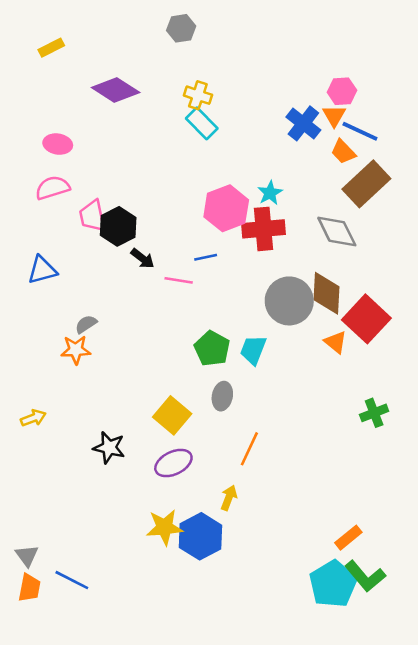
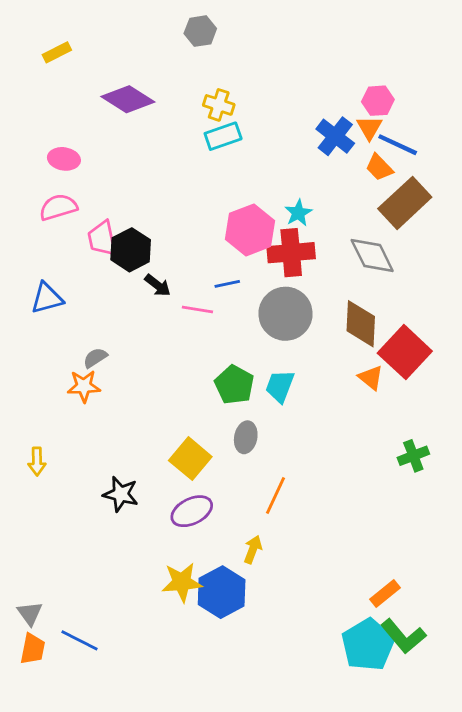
cyan rectangle: (202, 123) -> (223, 136), turned -64
gray circle: (289, 301) -> (286, 314), moved
yellow arrow: (33, 418) -> (37, 461), turned 110

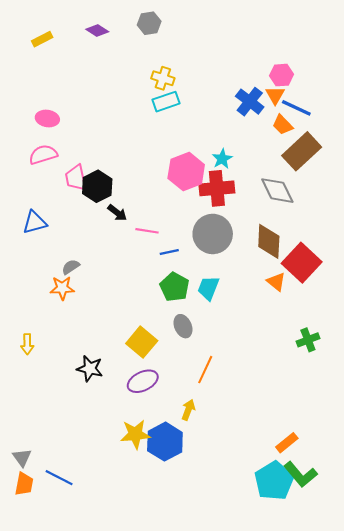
purple diamond: (128, 99) -> (97, 31), moved, size x0.6
blue line: (227, 284) -> (169, 252), moved
gray ellipse: (246, 437) -> (183, 326), turned -35

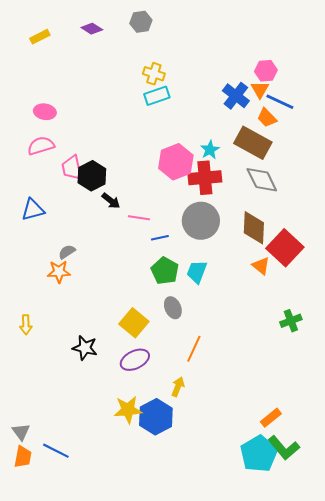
brown rectangle: (302, 151) -> (253, 143), moved, turned 72

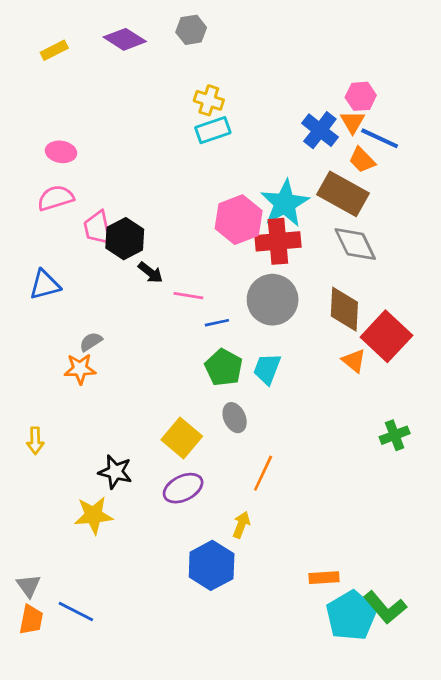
purple diamond: (92, 29) -> (125, 39), size x1.4
cyan star: (210, 150) -> (285, 203), size x1.8
yellow star: (128, 410) -> (94, 515), moved
orange rectangle: (271, 418) -> (324, 578), moved, turned 35

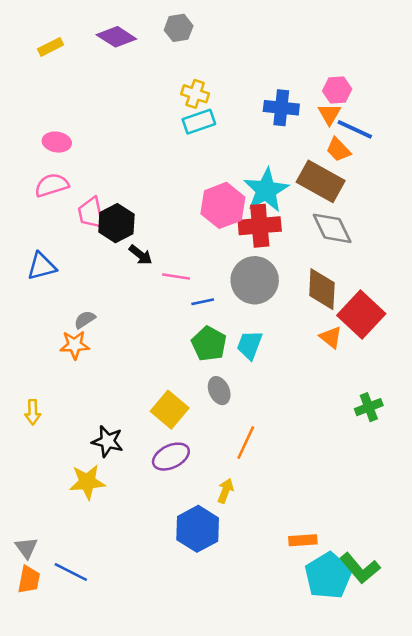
blue cross: (320, 130) -> (281, 108), moved, turned -32

